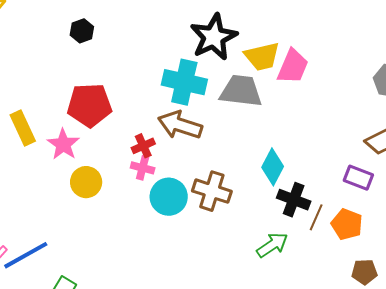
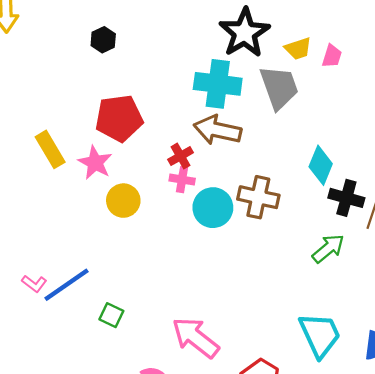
yellow trapezoid: (262, 57) -> (298, 49), size x0.7
pink trapezoid: (293, 67) -> (332, 56), size x0.6
gray trapezoid: (241, 91) -> (279, 87), turned 69

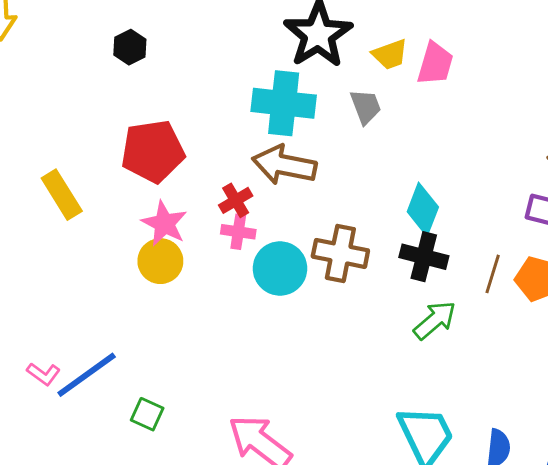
pink trapezoid: (332, 56) -> (435, 64), size x1.4
gray trapezoid: (279, 87) -> (366, 107), size x0.6
pink star: (95, 163) -> (164, 223), moved
black cross: (346, 198) -> (424, 257), moved

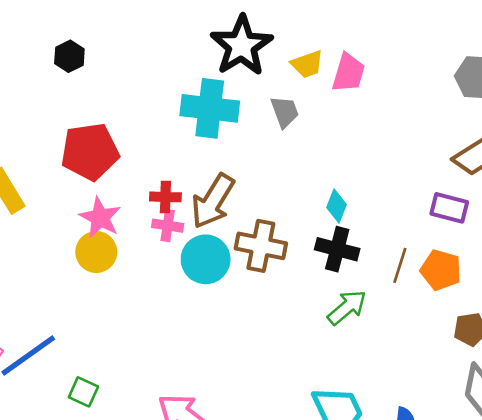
brown arrow: (284, 165) -> (213, 201), moved, turned -70
red cross: (236, 200) -> (165, 197), turned 32
cyan diamond: (423, 209) -> (336, 206), size x0.7

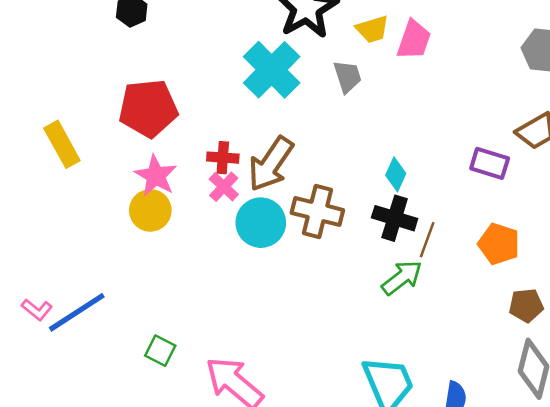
cyan cross: (210, 108) -> (272, 70), turned 36
purple rectangle: (449, 208) -> (490, 163), moved
pink cross: (168, 226) -> (224, 187), turned 32
brown line: (400, 265) -> (427, 240), moved
green square: (83, 392) -> (160, 351), moved

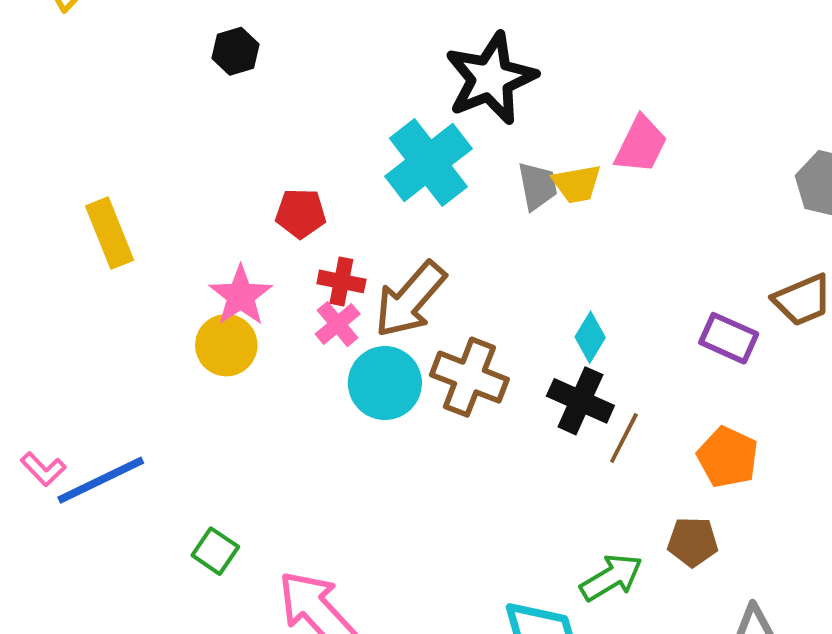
yellow trapezoid: (372, 29) -> (577, 184), moved
red pentagon: (148, 108) -> (301, 213), moved, size x0.6
green arrow: (402, 278) -> (611, 577), moved
brown pentagon: (526, 305) -> (693, 542), moved

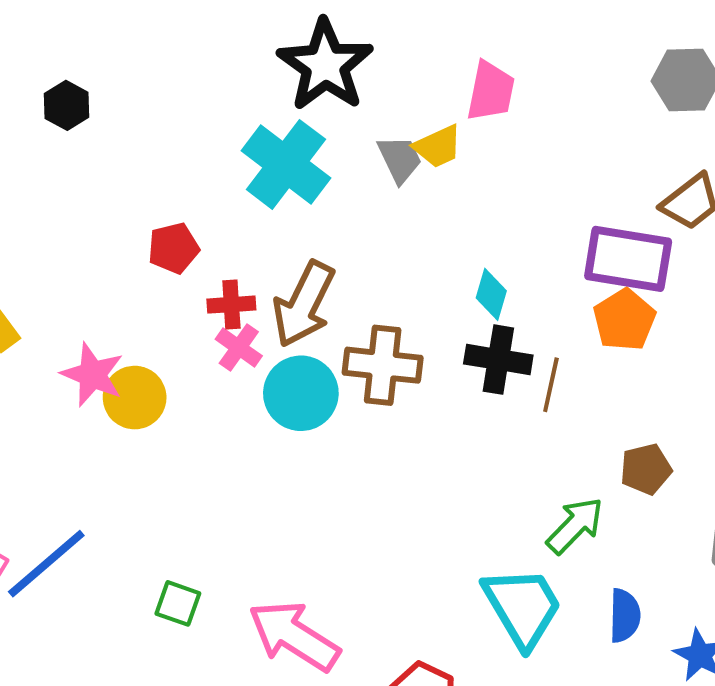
pink star: (241, 296) -> (92, 375), moved
purple rectangle: (729, 338) -> (628, 259), size x1.5
orange pentagon: (728, 457) -> (624, 320), moved, turned 30

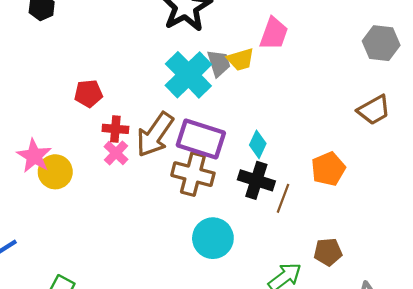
cyan cross: (286, 164) -> (188, 75), moved
purple rectangle: (628, 259) -> (201, 139), moved
cyan circle: (301, 393) -> (213, 238), moved

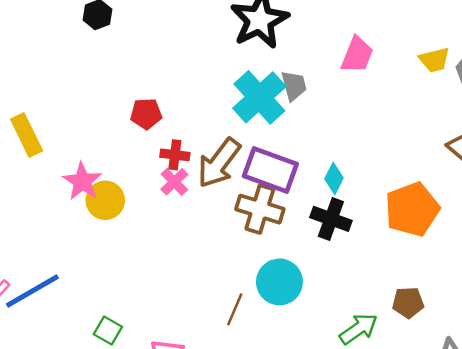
yellow trapezoid: (241, 59) -> (434, 60), moved
orange pentagon: (328, 169) -> (412, 209), size x1.4
brown line: (283, 198) -> (235, 309), moved

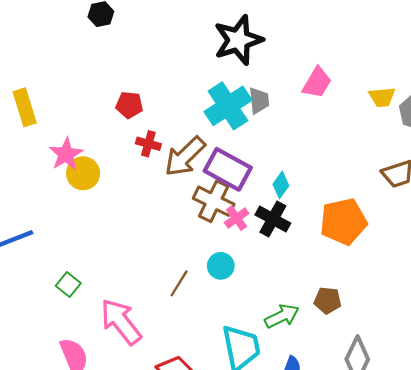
pink cross: (174, 182) -> (237, 218), moved
cyan circle: (279, 282) -> (221, 266), size x0.7

